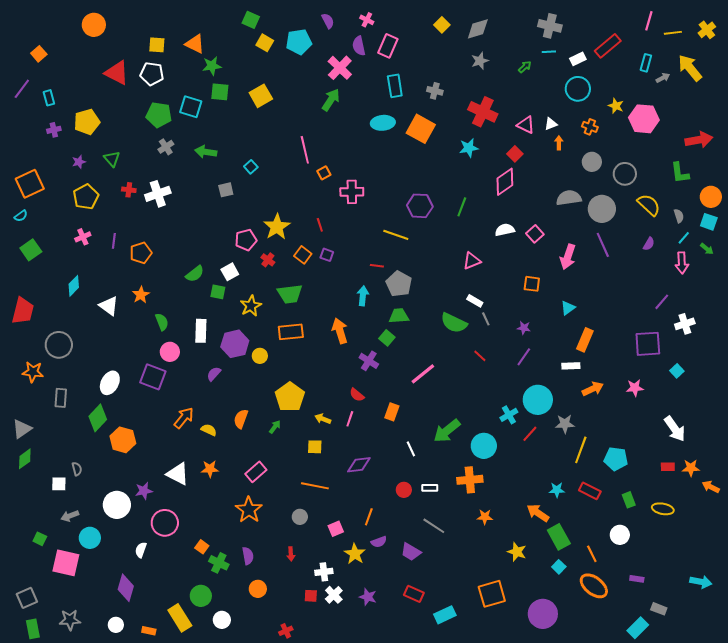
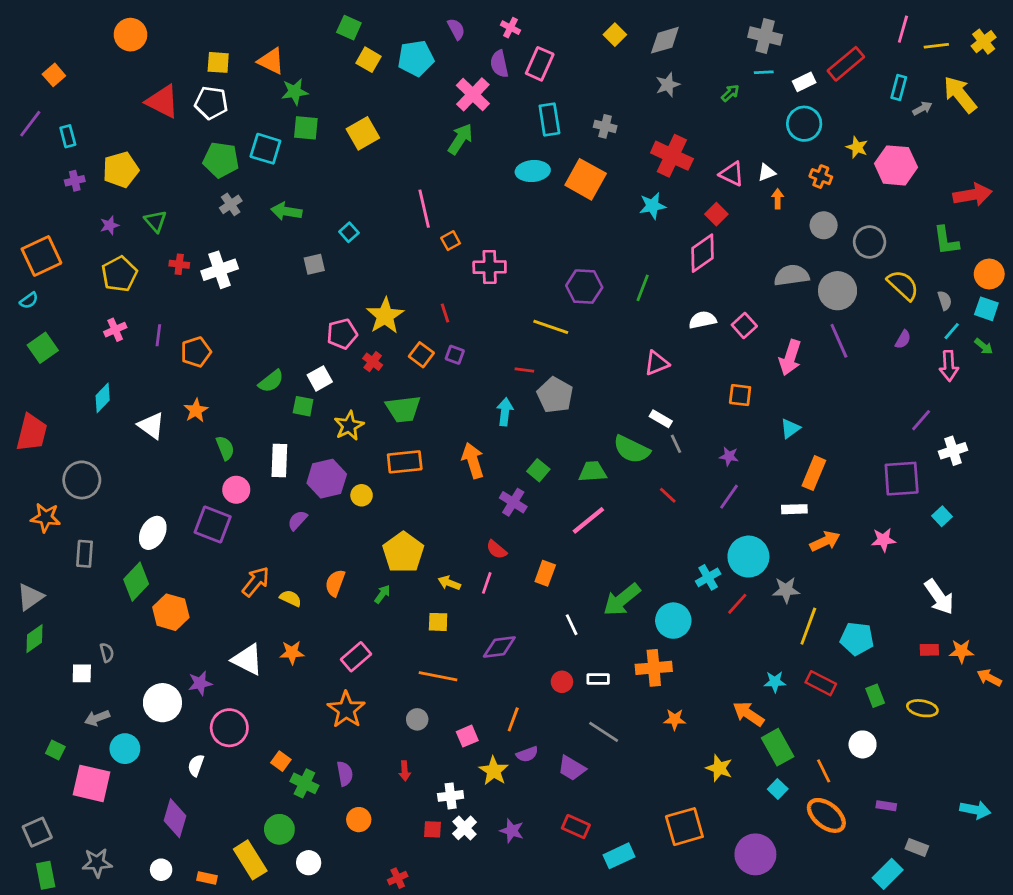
green trapezoid: (399, 316) -> (593, 472), moved

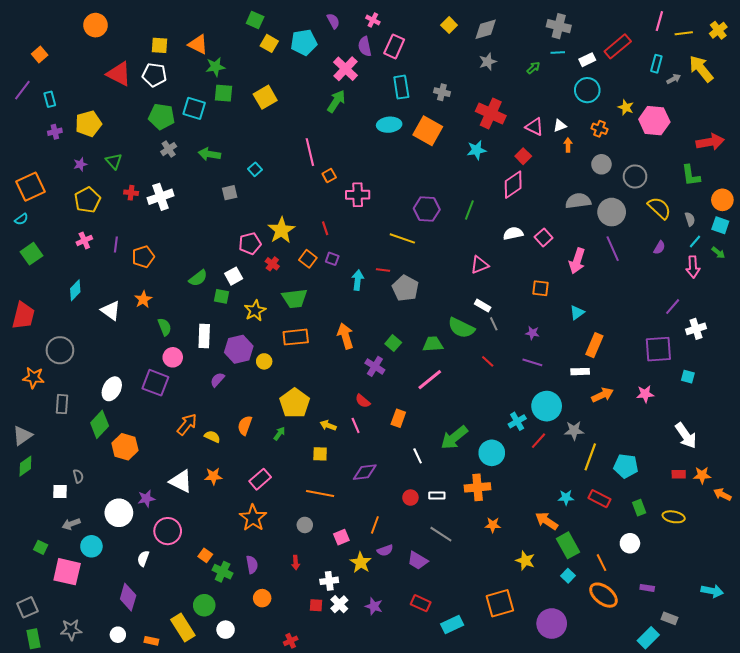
cyan arrow: (505, 412) -> (358, 280), moved
purple line: (729, 497) -> (532, 362), turned 72
cyan square: (942, 516) -> (688, 377), turned -32
pink line: (487, 583) -> (356, 425), turned -42

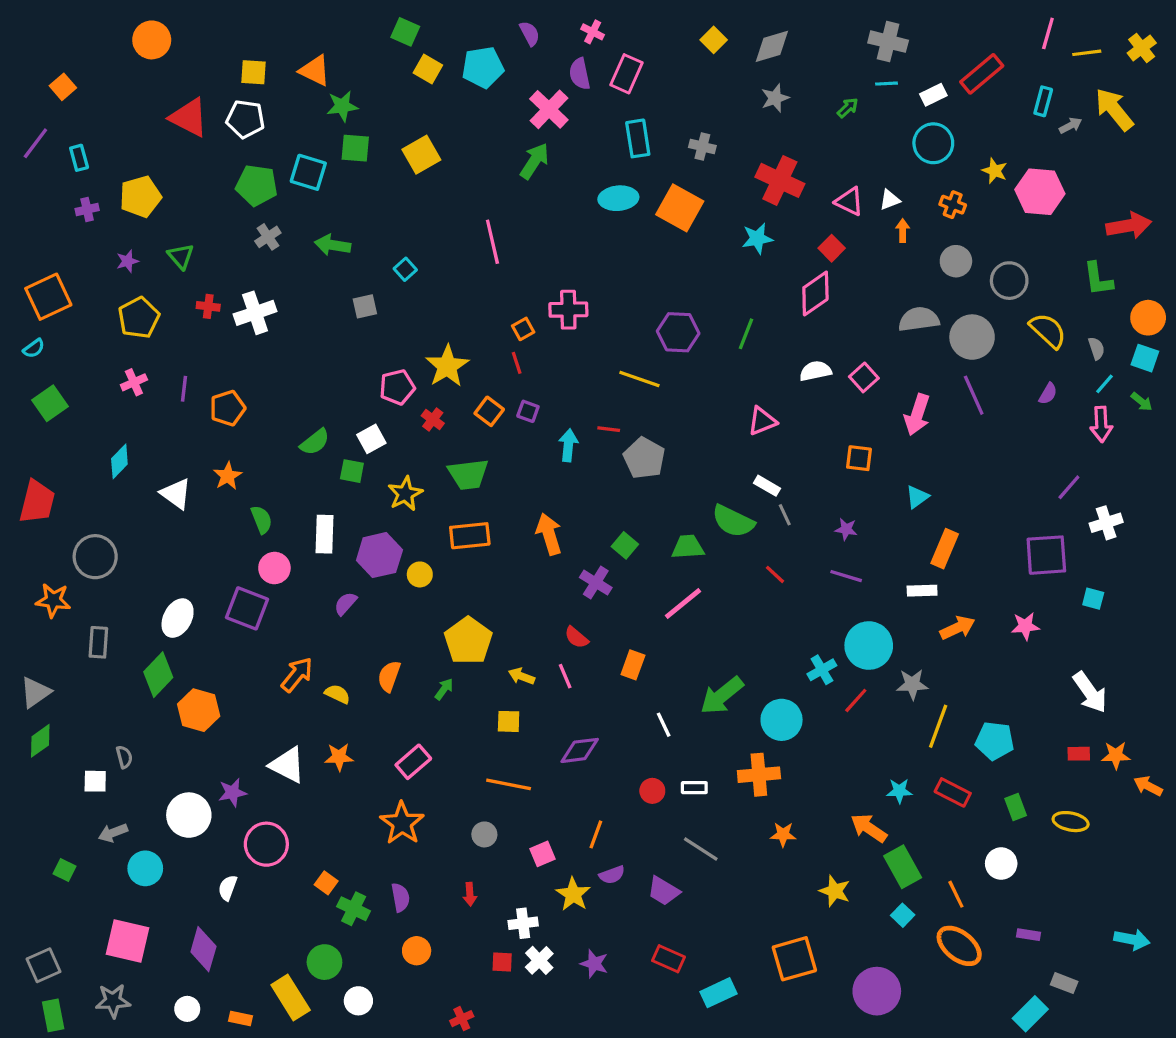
orange square: (329, 175) -> (523, 329), moved
pink square: (67, 572) -> (127, 941), moved

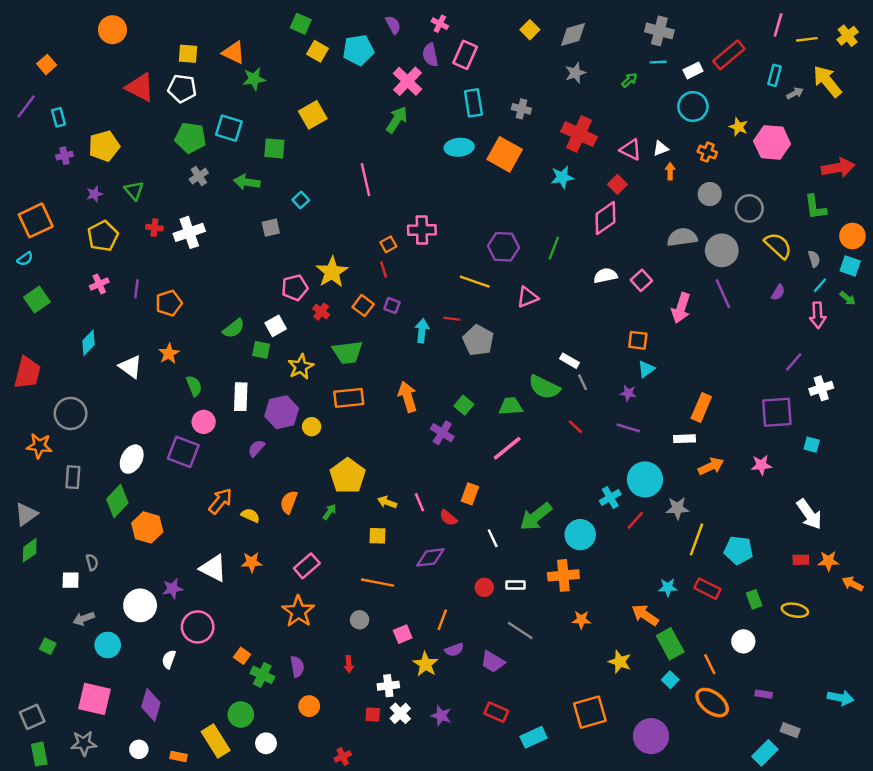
green square: (355, 148) -> (274, 148), moved
pink triangle: (762, 421) -> (527, 297), moved
cyan triangle: (917, 497) -> (646, 369), moved
red semicircle: (576, 637) -> (448, 518), moved

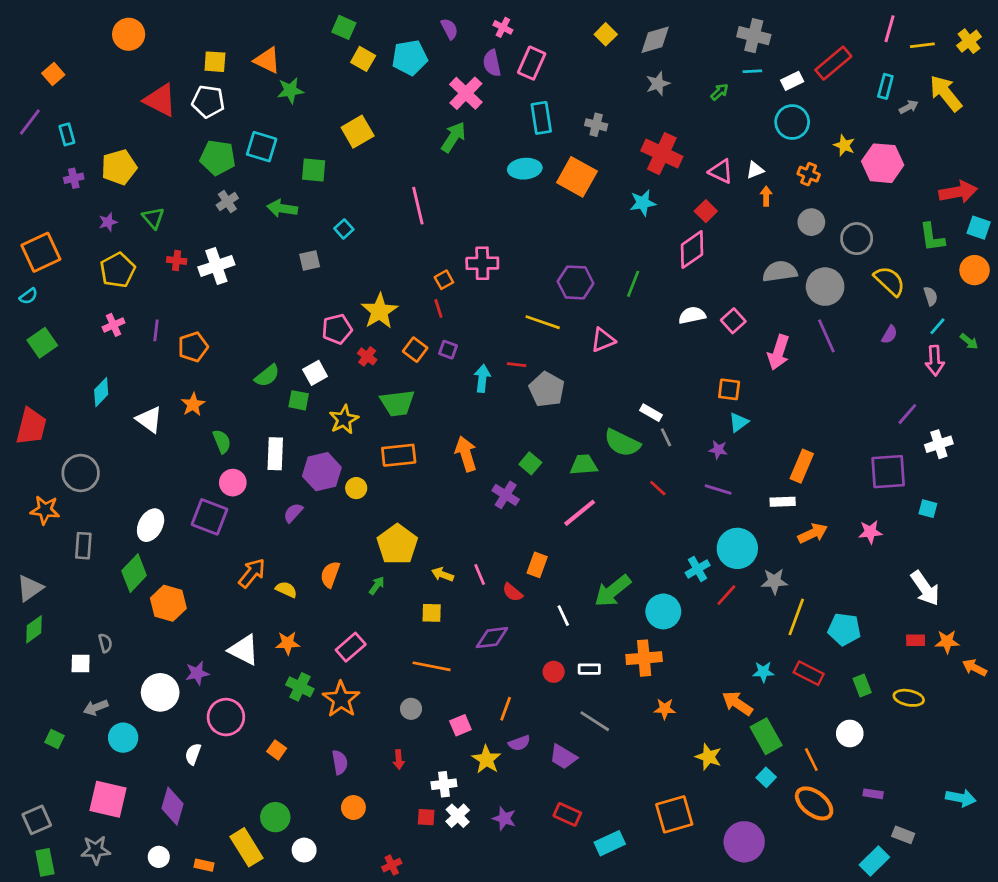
cyan square: (850, 266) -> (979, 228), moved
green cross: (262, 675) -> (300, 687), moved

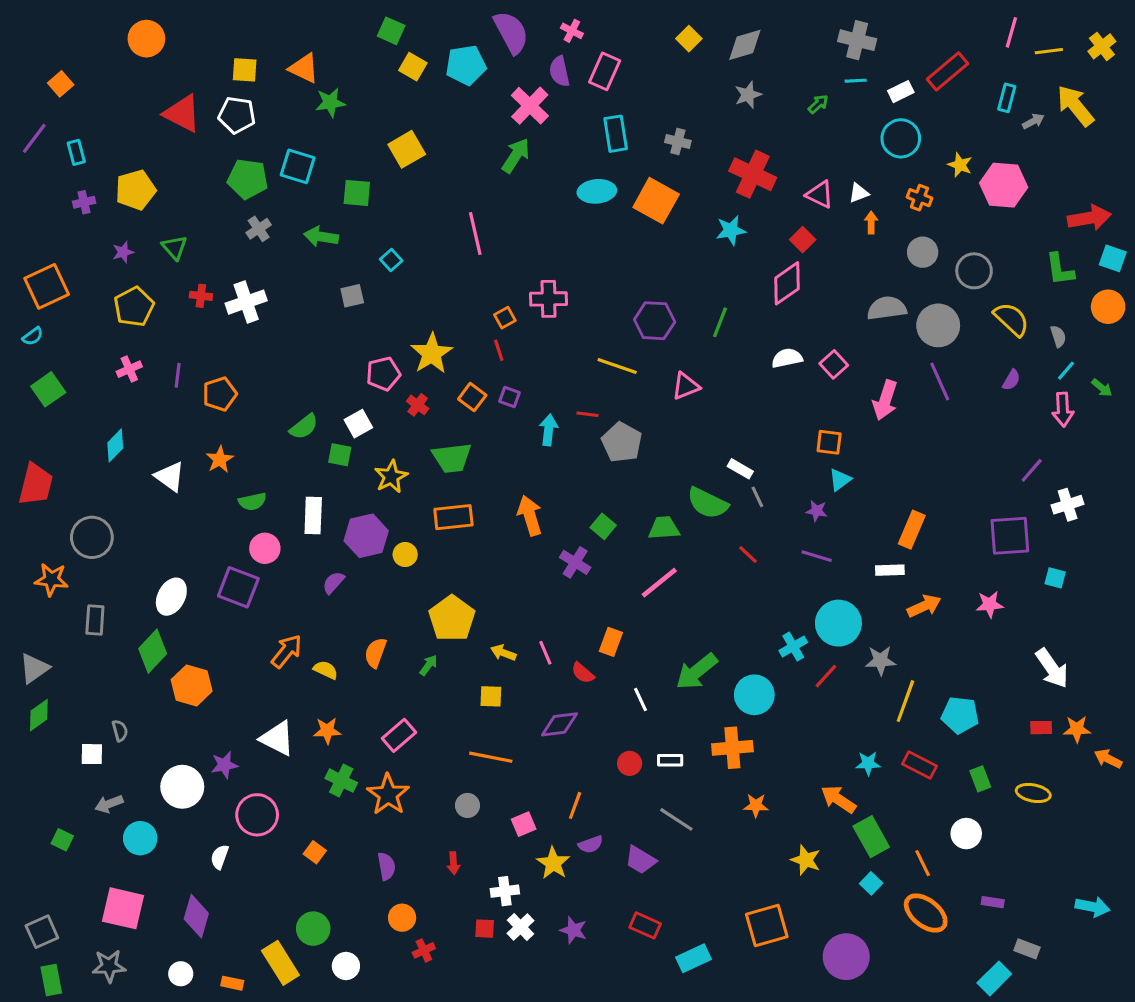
purple semicircle: (449, 29) -> (511, 32), size x1.8
green semicircle: (222, 441) -> (252, 502), turned 100
red cross: (392, 865) -> (424, 950), moved

